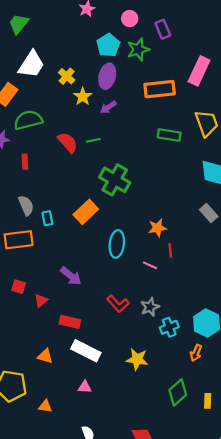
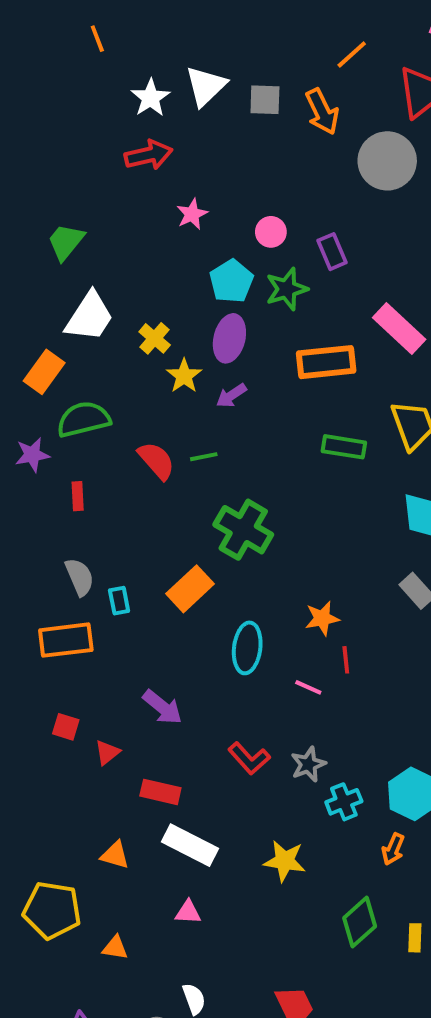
pink rectangle: (199, 71) -> (399, 329), turned -72

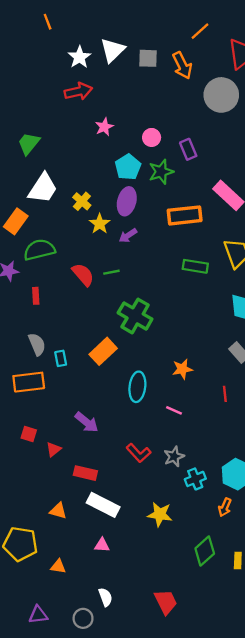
red line: (346, 660) -> (225, 394), moved

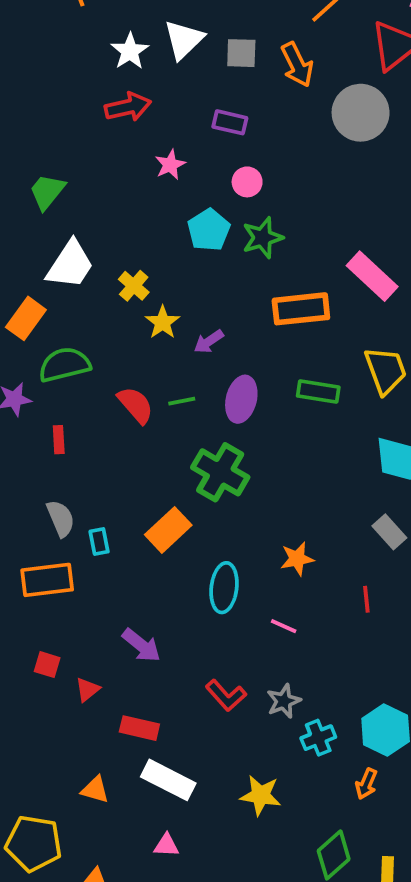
purple rectangle: (188, 149) -> (230, 122), moved, turned -54
purple ellipse: (127, 201) -> (241, 399), moved

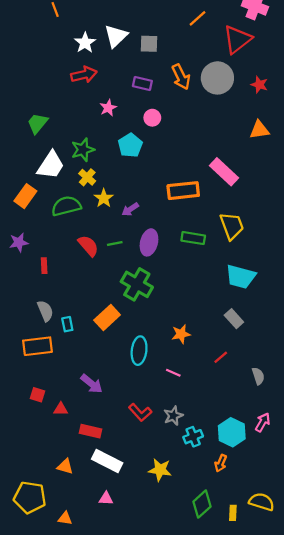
orange arrow: (297, 65) -> (181, 77), moved
green star: (262, 238) -> (83, 150), moved
green semicircle: (64, 365) -> (66, 206), moved
red line: (366, 599) -> (221, 357), turned 56
red triangle: (88, 690) -> (61, 409), turned 40

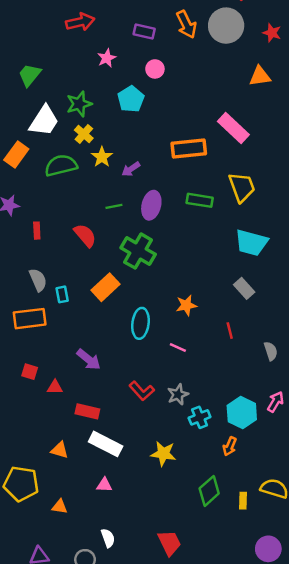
orange triangle: (259, 130) -> (260, 76), moved
red semicircle: (88, 246) -> (85, 235), moved
red line: (221, 357) -> (230, 331), turned -64

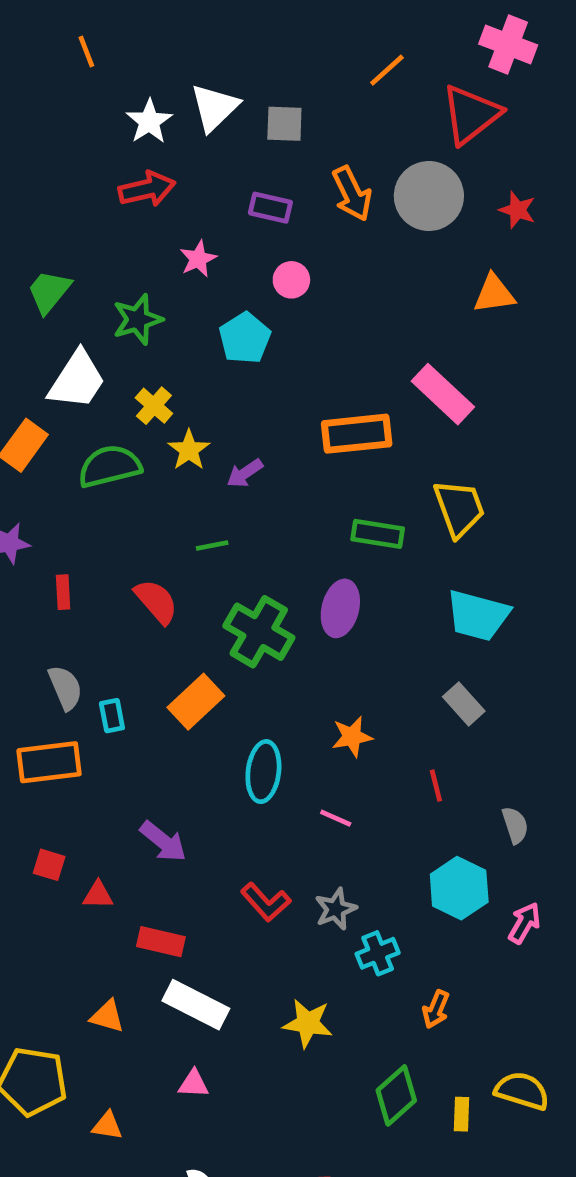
green star: (79, 104) -> (138, 319), moved
purple ellipse: (151, 205) -> (340, 608), moved
cyan hexagon: (242, 413) -> (459, 888), moved

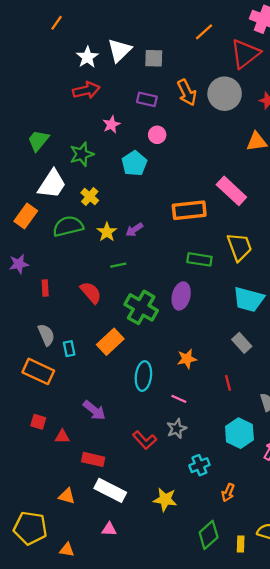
orange line: (86, 51) -> (57, 23), turned 56
yellow star: (189, 450) -> (107, 232), moved
orange rectangle: (49, 762) -> (38, 371), turned 32
gray star: (336, 909) -> (177, 429), moved

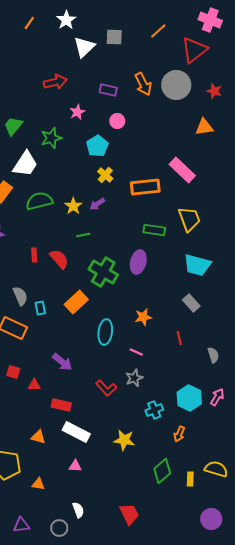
white star: (87, 57) -> (66, 20), moved
gray square: (154, 58) -> (114, 37), moved
yellow cross: (90, 197) -> (105, 175), moved
red rectangle: (45, 288) -> (34, 255), moved
cyan hexagon: (239, 433) -> (189, 398), moved

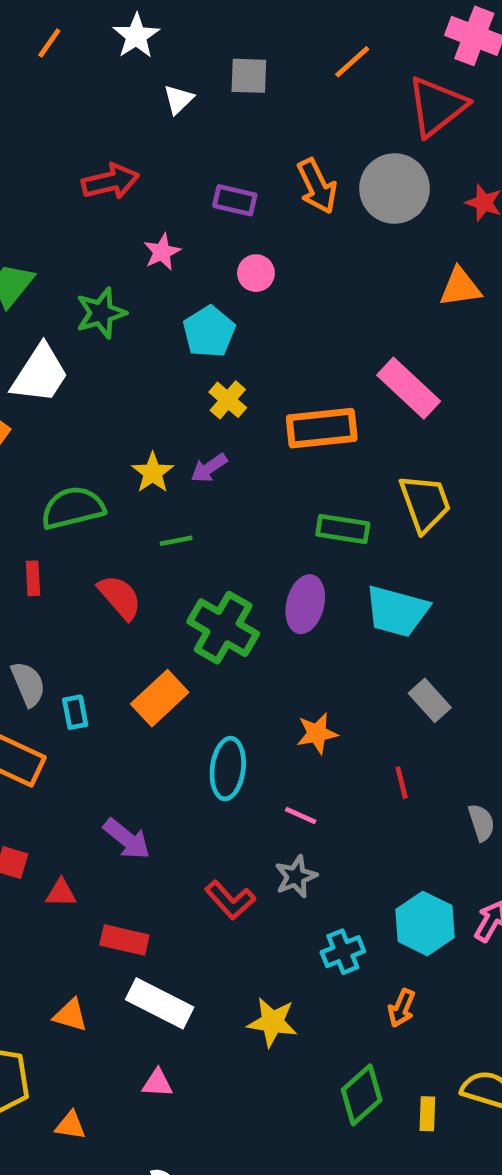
white triangle: (84, 47) -> (178, 99), size x0.6
green semicircle: (39, 201) -> (73, 508), moved
red rectangle: (34, 255) -> (33, 578), moved
cyan trapezoid: (197, 265) -> (397, 611), moved

